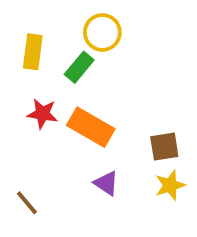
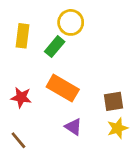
red star: (42, 114) -> (21, 97), moved

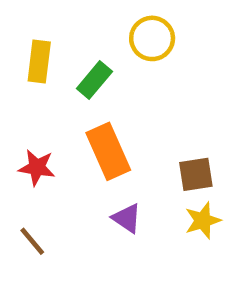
yellow circle: (71, 22) -> (152, 38), moved
orange rectangle: (63, 88) -> (108, 151), turned 36

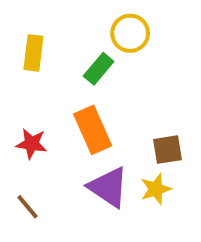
green rectangle: (94, 80) -> (99, 69), moved
purple triangle: (127, 218) -> (108, 187), size x1.6
yellow star: (203, 221) -> (156, 189), moved

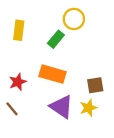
orange rectangle: (93, 130) -> (53, 74), turned -50
red star: (31, 144) -> (18, 82), turned -30
brown line: (28, 207) -> (12, 109), moved

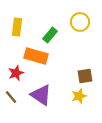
yellow circle: (74, 19) -> (80, 22), moved
orange rectangle: (53, 74) -> (36, 56), moved
purple triangle: (61, 107) -> (41, 95), moved

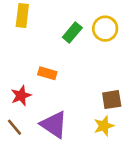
yellow rectangle: (17, 27) -> (22, 15), moved
green rectangle: (50, 35) -> (72, 33), moved
orange rectangle: (36, 56) -> (47, 73), size x0.6

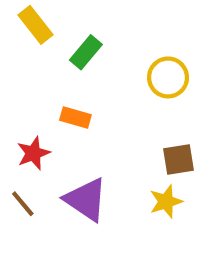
yellow rectangle: (22, 15) -> (35, 25), turned -45
yellow circle: (105, 29) -> (168, 77), moved
green rectangle: (72, 33) -> (86, 52), moved

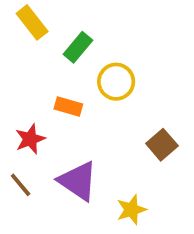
yellow circle: (168, 77) -> (116, 82), moved
brown square: (179, 160) -> (162, 145), turned -32
yellow star: (166, 202) -> (131, 210), moved

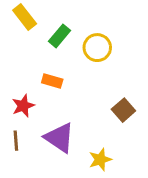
yellow circle: (116, 82) -> (97, 48), moved
brown line: (21, 185) -> (16, 141), turned 36

